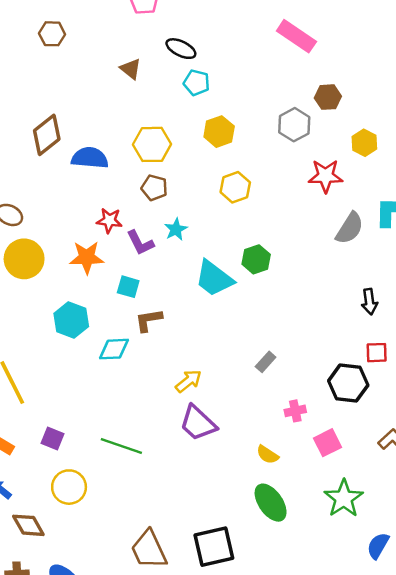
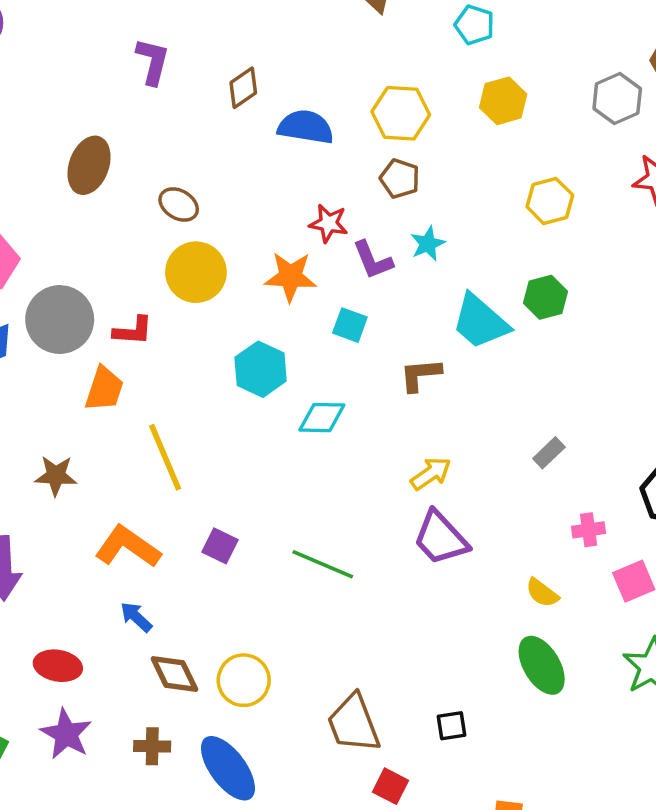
brown diamond: (47, 135) -> (243, 88), size x0.7
yellow hexagon: (235, 187) -> (550, 201), moved
brown L-shape: (149, 320) -> (420, 375), moved
yellow circle: (69, 487) -> (244, 680), moved
black square: (214, 547) -> (452, 726), size x0.5

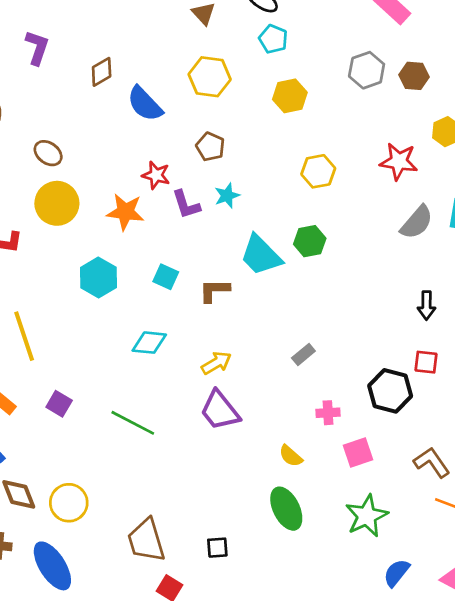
gray hexagon: (617, 99) -> (367, 70), moved
yellow hexagon: (401, 113) -> (210, 77), moved
blue semicircle: (306, 127) -> (145, 104), turned -147
cyan square: (350, 325) -> (166, 277), moved
cyan diamond: (322, 418) -> (149, 343), moved

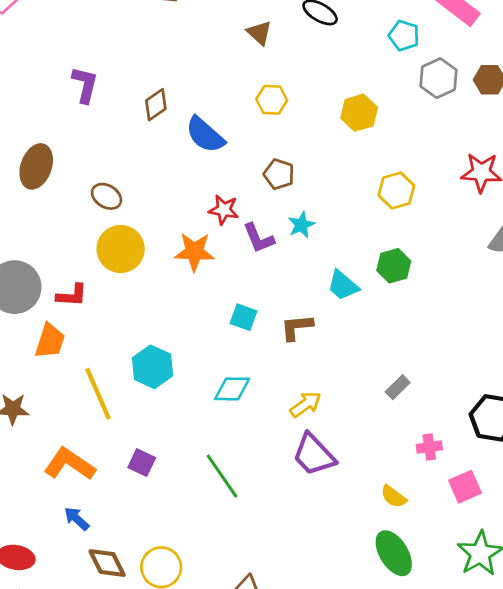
cyan pentagon: (273, 39) -> (404, 36), moved
yellow hexagon: (210, 77) -> (272, 100), size x0.7
cyan trapezoid: (261, 255) -> (343, 285), size x0.7
cyan hexagon: (98, 278) -> (153, 367), moved
green line: (133, 423) -> (222, 476), turned 33

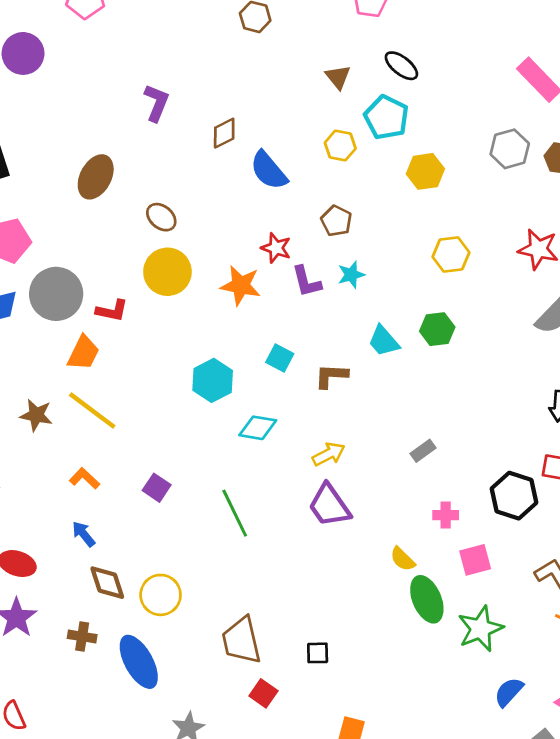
cyan pentagon: (404, 36) -> (386, 117), moved, size x1.4
cyan hexagon: (153, 367) -> (213, 380), moved
yellow line: (98, 394) -> (92, 410), moved, turned -38
orange L-shape: (70, 464) -> (85, 478), size x0.6
green ellipse: (394, 553) -> (427, 599), moved

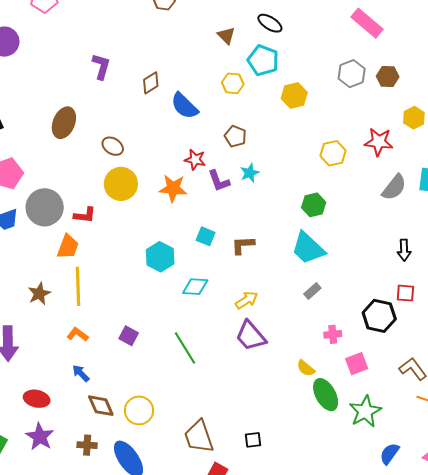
yellow hexagon: (451, 255) -> (333, 153), moved
cyan trapezoid: (384, 341) -> (308, 248), moved, size x1.5
yellow line: (92, 410) -> (78, 286), turned 57
brown star: (36, 415) -> (39, 294), turned -30

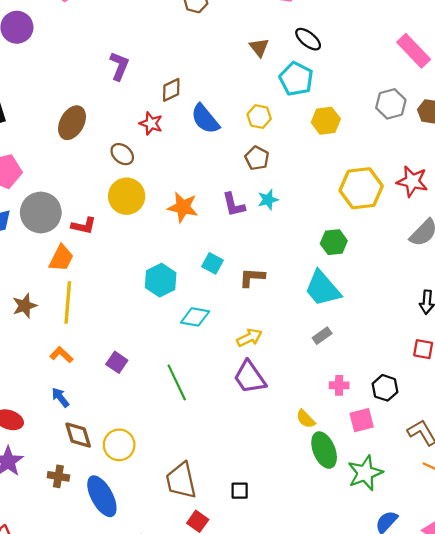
yellow hexagon: (233, 83) -> (259, 117), moved
yellow hexagon: (333, 153) -> (361, 188), size x1.5
red star: (195, 160) -> (151, 123), moved
black hexagon: (379, 316) -> (385, 388), moved, size x0.7

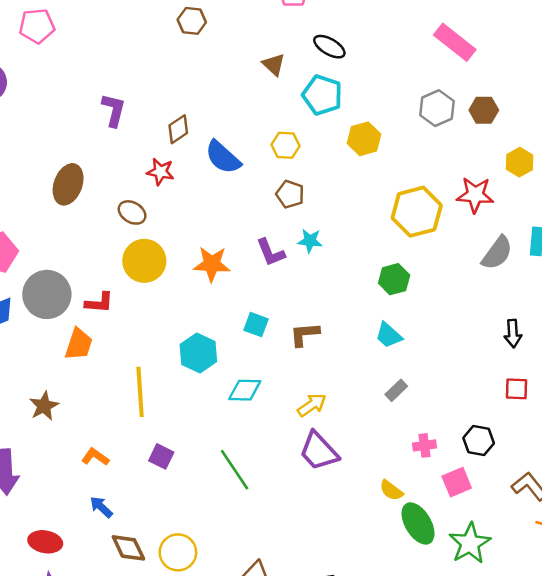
cyan star: (268, 200) -> (310, 241), turned 30
cyan trapezoid: (323, 288) -> (389, 335), size x0.6
yellow line: (68, 302) -> (140, 392), moved

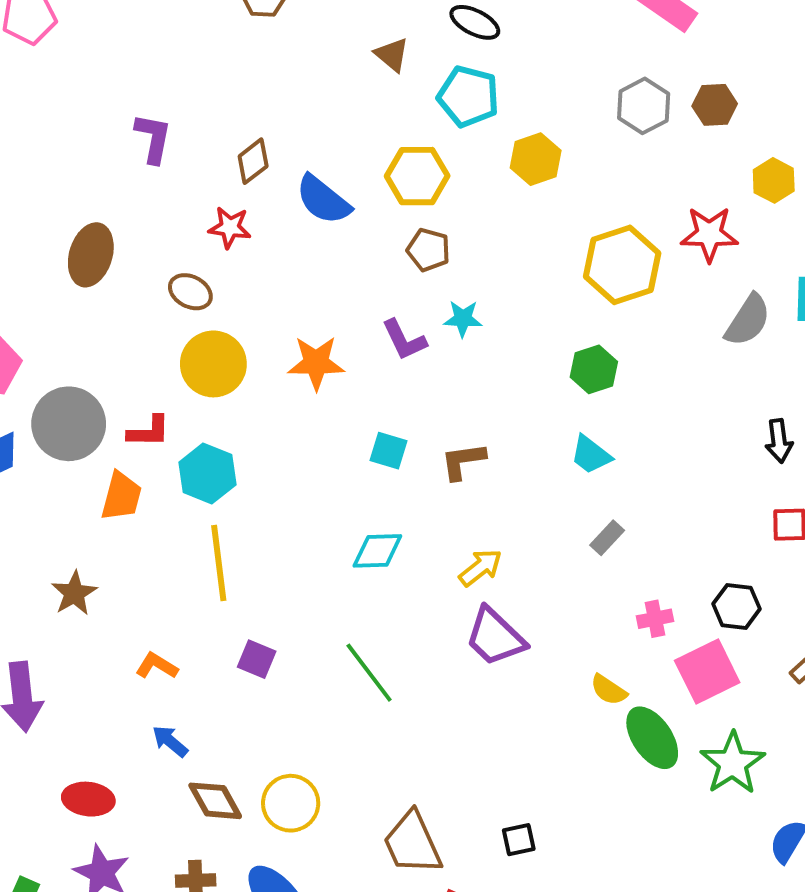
yellow hexagon: (285, 145) -> (417, 176), size x1.4
cyan hexagon: (198, 353) -> (207, 474), moved
pink square: (457, 482) -> (707, 671), size x1.4

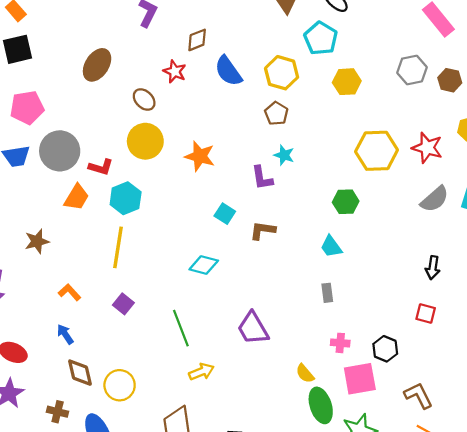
purple L-shape: (404, 340) -> (262, 178), moved
gray rectangle: (607, 538) -> (327, 293), turned -66
yellow arrow: (480, 568) -> (201, 372), moved

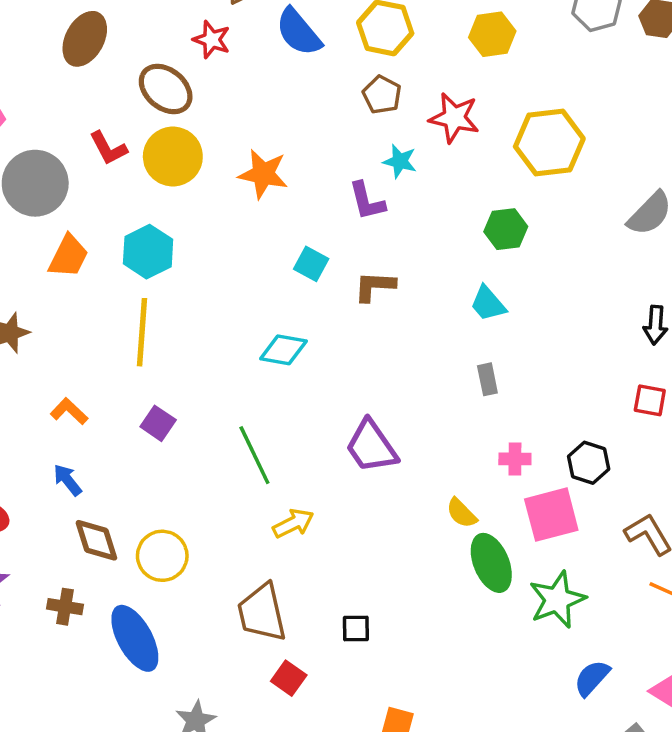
brown ellipse: (144, 100) -> (166, 89), size x1.4
red star: (427, 148) -> (454, 118), moved
red L-shape: (101, 167) -> (108, 148), moved, turned 50

